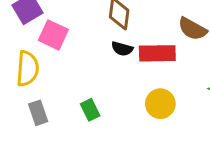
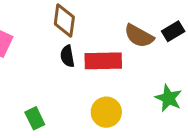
black semicircle: (122, 49) -> (67, 56), turned 65

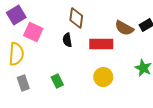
black semicircle: (67, 56) -> (67, 40), moved

